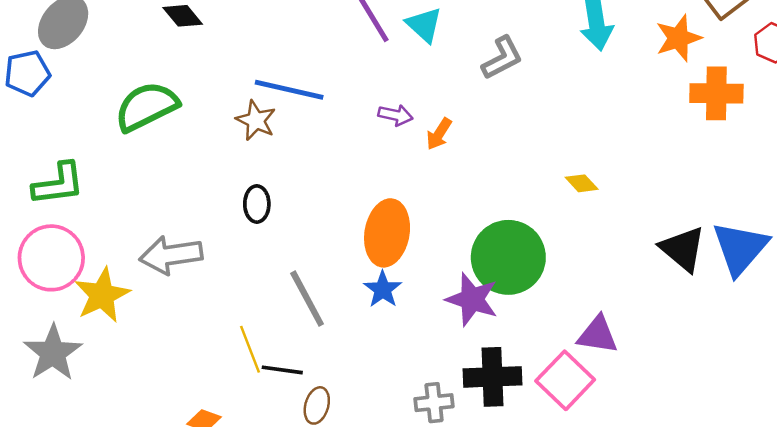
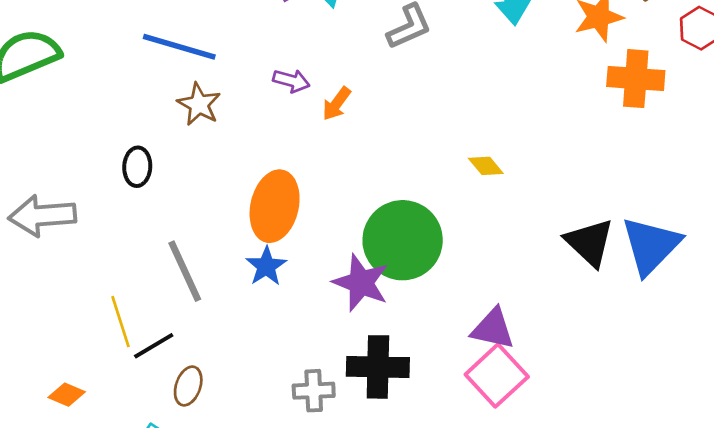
brown star: (256, 120) -> (199, 104), moved
black line: (282, 370) -> (154, 346), turned -42
pink square: (565, 380) -> (497, 376), moved

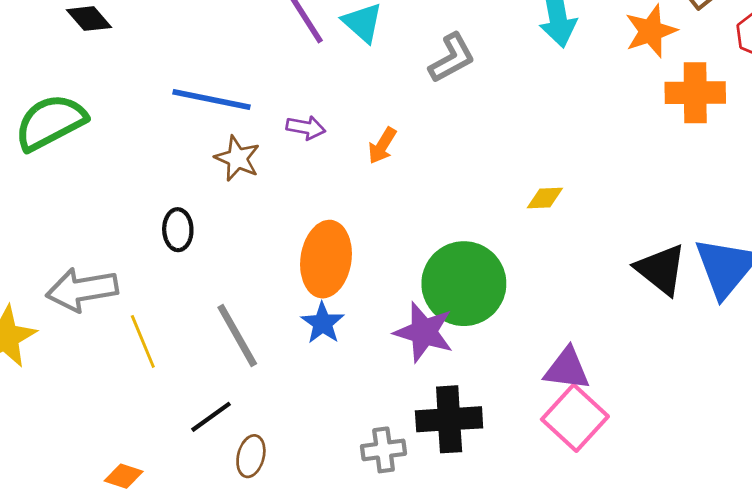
purple arrow: (291, 81) -> (306, 128), moved
yellow diamond: (486, 166) -> (545, 198), turned -48
yellow line: (120, 322) -> (143, 341), moved

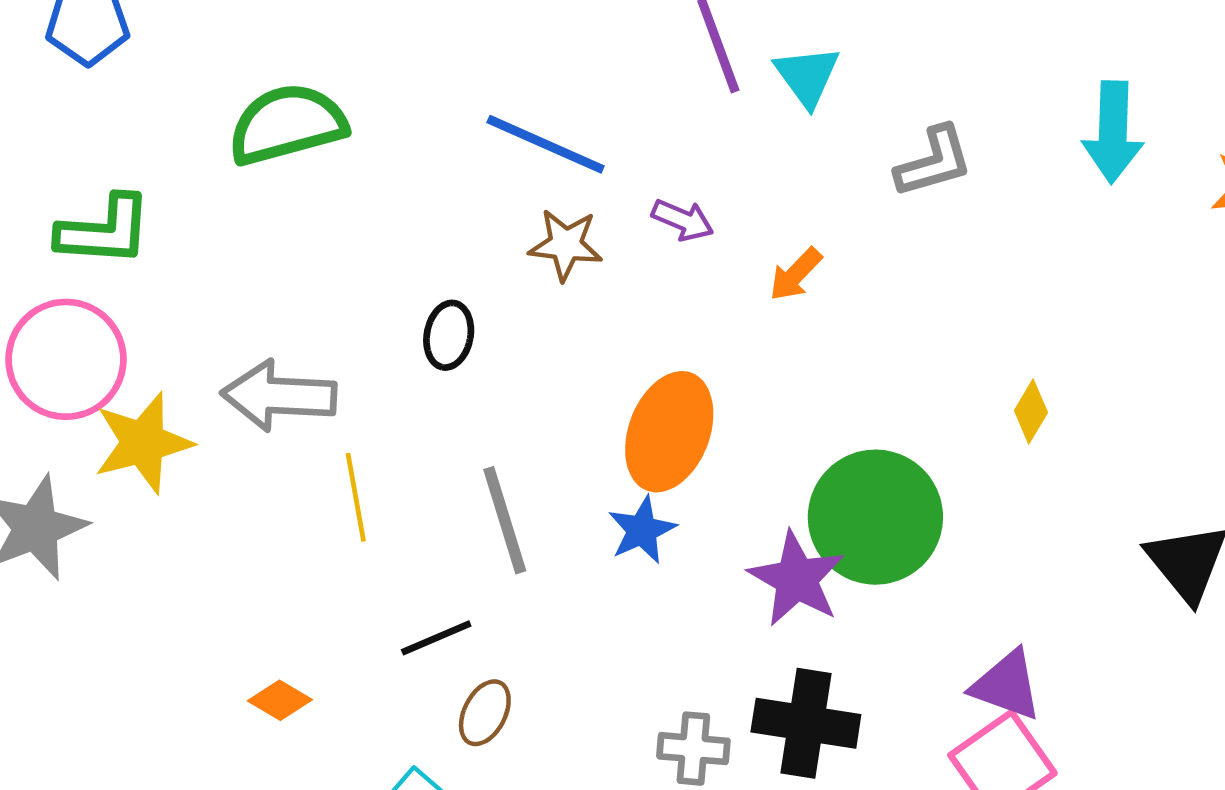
brown star: (237, 158) -> (566, 245), turned -30
yellow diamond: (545, 198) -> (1031, 411), turned -69

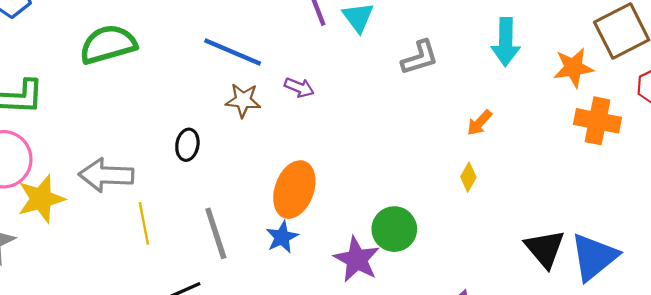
orange arrow: (796, 274) -> (479, 123), moved
green circle: (875, 517) -> (394, 229), size x0.7

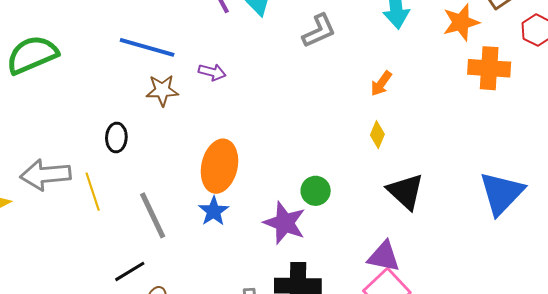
yellow line: (144, 223) -> (93, 192), moved
green circle: (394, 229) -> (316, 191), size x0.7
black triangle: (545, 249) -> (406, 191), moved

